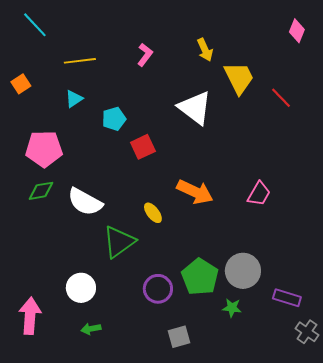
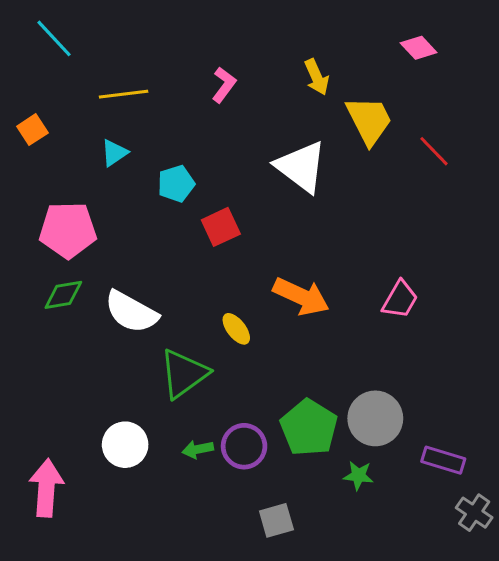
pink diamond: (297, 31) -> (419, 48), moved, turned -65
green arrow: (91, 329) -> (198, 449), moved

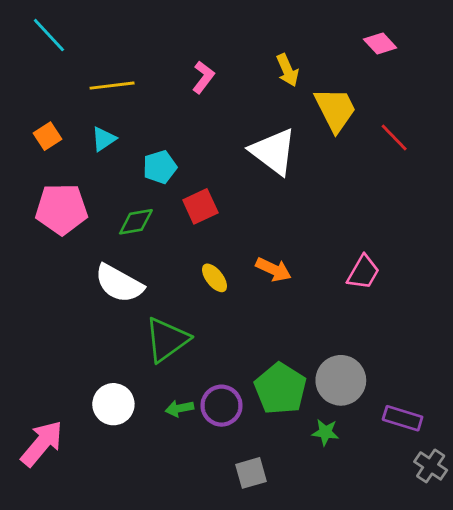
orange square: (32, 130) -> (47, 136), moved
green diamond: (63, 295) -> (136, 222), moved
orange arrow: (301, 296) -> (273, 269), size x0.7
yellow ellipse: (236, 329) -> (215, 278), moved
pink arrow: (46, 488) -> (42, 443), turned 36

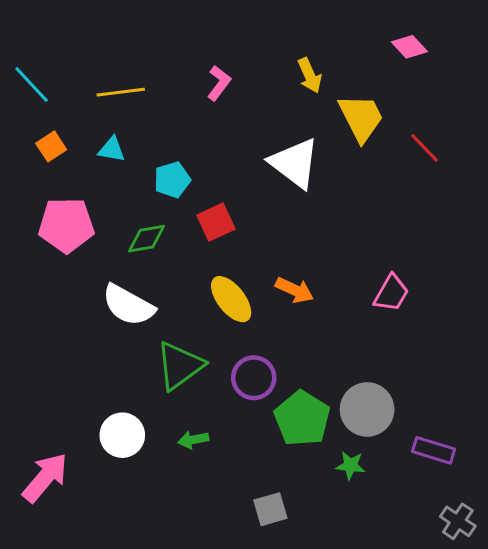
cyan line: (49, 35) -> (32, 85), moved
cyan triangle: (104, 139) -> (112, 150), turned 44
yellow ellipse: (215, 278) -> (231, 299), size x1.5
purple circle: (222, 406) -> (254, 378), moved
gray cross: (431, 466) -> (458, 521), moved

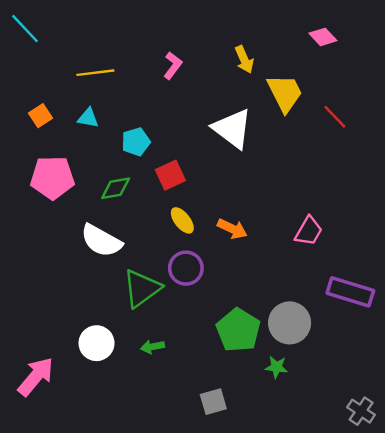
cyan line: (32, 85) -> (25, 29), moved
yellow ellipse: (231, 299) -> (182, 220), moved, size x0.7
purple circle: (254, 378) -> (186, 268), moved
purple rectangle: (434, 450) -> (350, 292), moved, size x1.4

